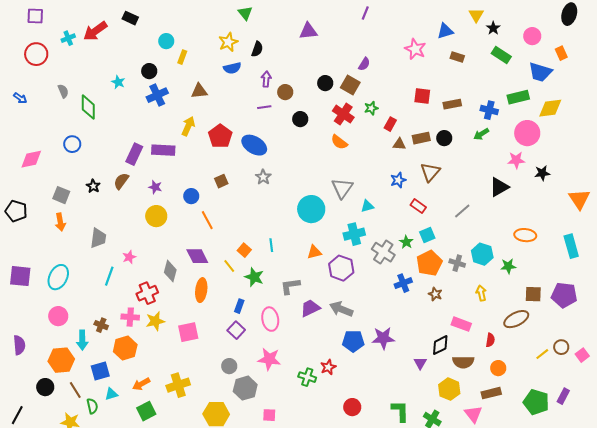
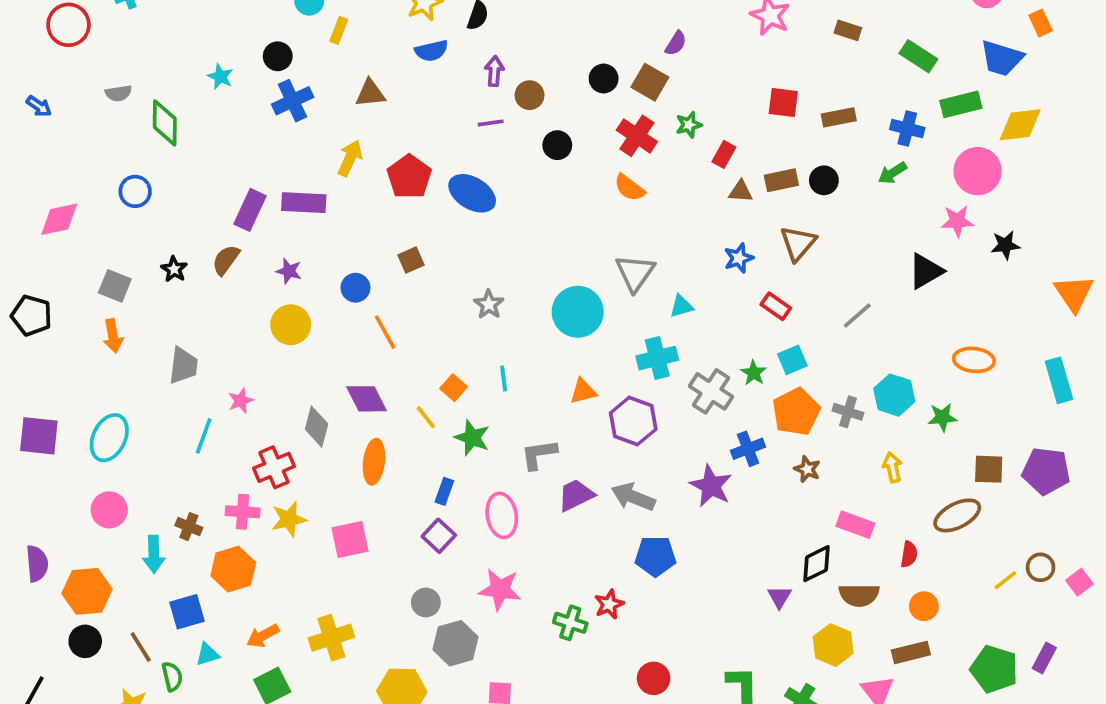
green rectangle: (501, 55) -> (918, 56), moved
gray semicircle: (63, 91) -> (118, 93), turned 104
gray star: (263, 177) -> (489, 304), moved
purple star: (383, 338) -> (711, 486), moved, turned 30
orange hexagon: (61, 360) -> (87, 591), moved

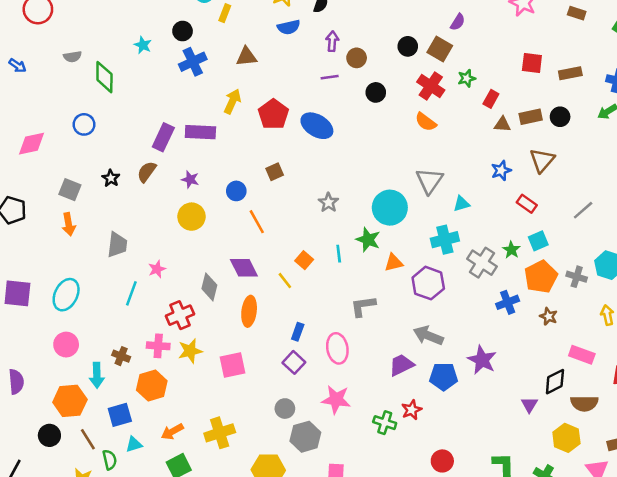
green star: (472, 438) -> (368, 240), moved
purple star: (711, 486) -> (482, 360), moved
purple trapezoid: (576, 495) -> (401, 365), moved
orange hexagon: (87, 591) -> (70, 401), moved

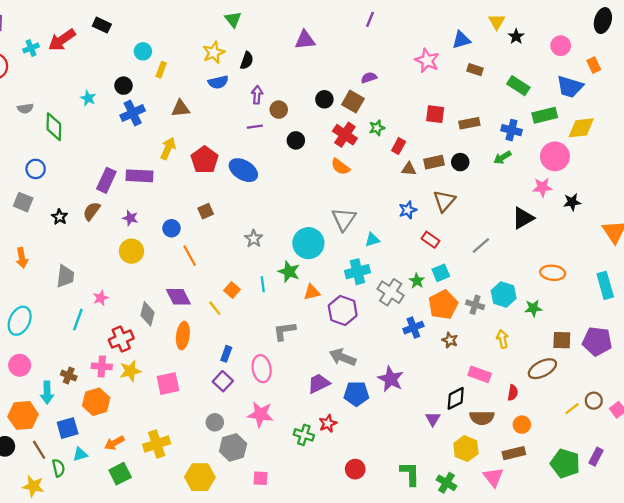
purple semicircle: (458, 22) -> (369, 78), turned -140
gray square: (70, 190) -> (23, 202), moved

